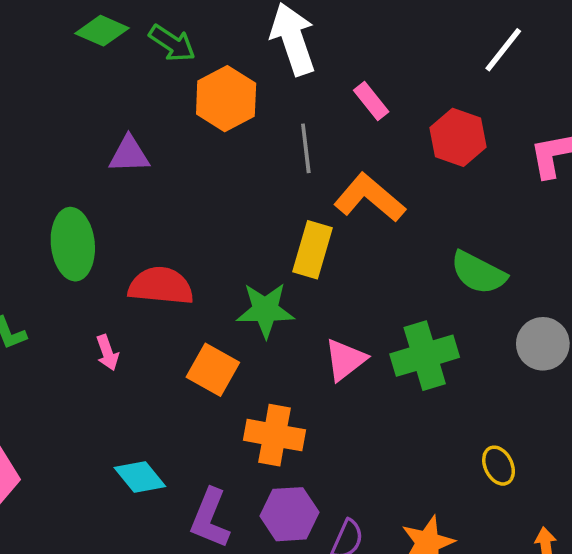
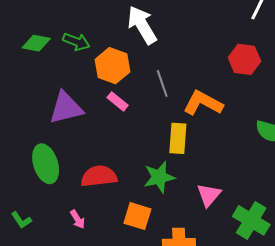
pink rectangle: (371, 101) -> (118, 101), moved
purple triangle: (129, 154) -> (66, 108), size x1.5
green cross: (425, 356) -> (251, 220), moved, turned -30

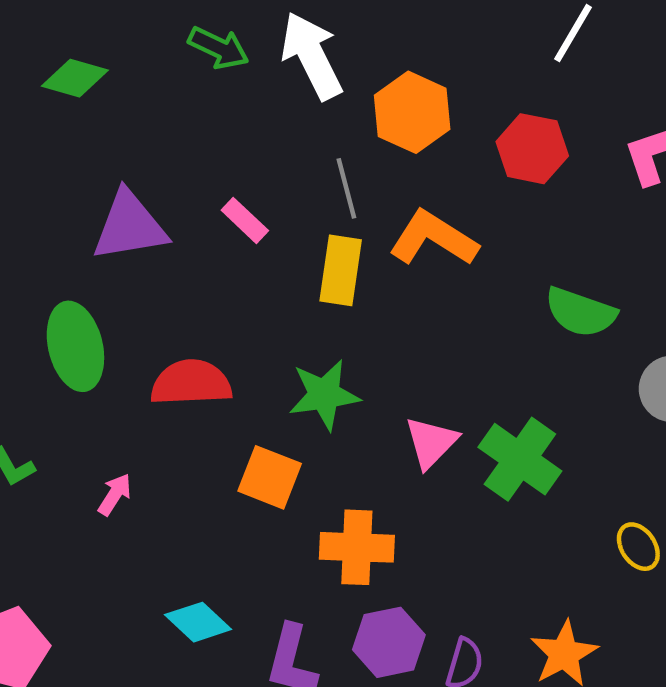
green arrow: (76, 42) -> (219, 48), moved
orange hexagon: (112, 66) -> (412, 112), moved
yellow rectangle: (178, 138) -> (341, 270), moved
pink arrow: (77, 219) -> (115, 494), moved, turned -120
green cross: (251, 220) -> (520, 459), moved

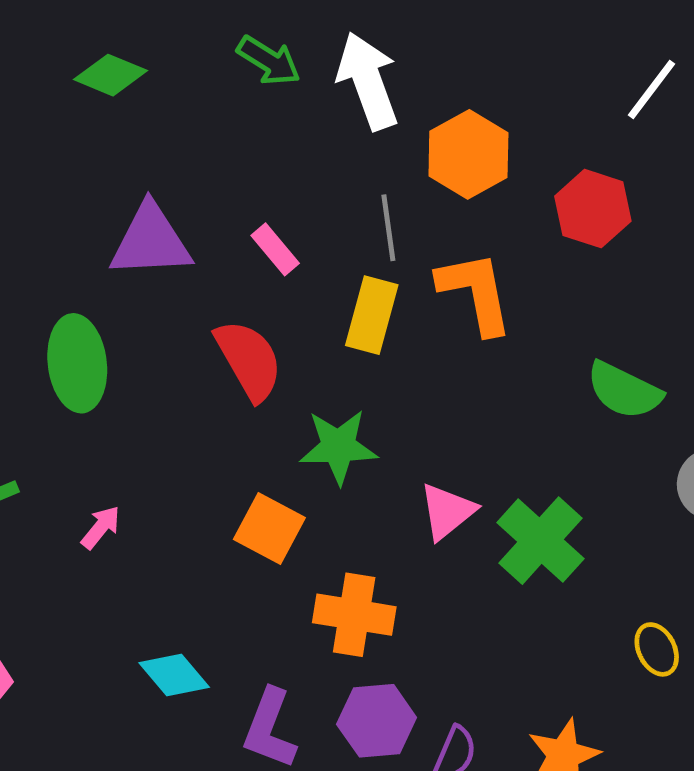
orange L-shape: (433, 238) -> (475, 293), turned 40
red semicircle: (191, 383) -> (249, 360), moved, turned 56

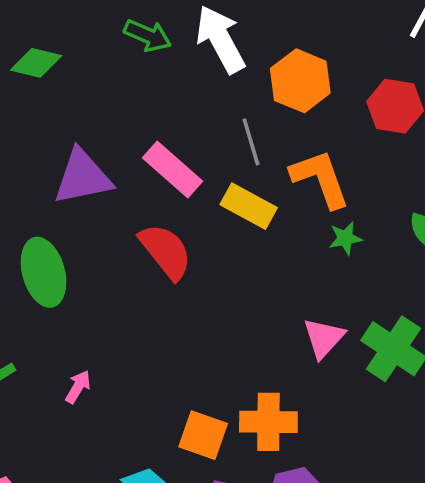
pink rectangle: (275, 249) -> (172, 170), size x1.6
yellow rectangle: (372, 315) -> (249, 206), turned -68
green star: (338, 447) -> (345, 238), moved, size x0.6
orange square: (269, 528) -> (203, 435), moved

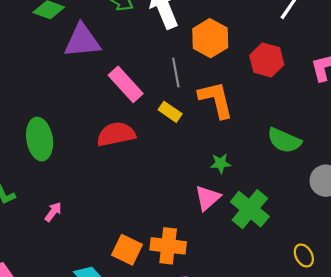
purple triangle: (83, 177) -> (82, 41), moved
yellow rectangle: (249, 206) -> (170, 112), size x0.7
green star: (345, 238) -> (221, 163), moved
red semicircle: (166, 251) -> (116, 134), turned -69

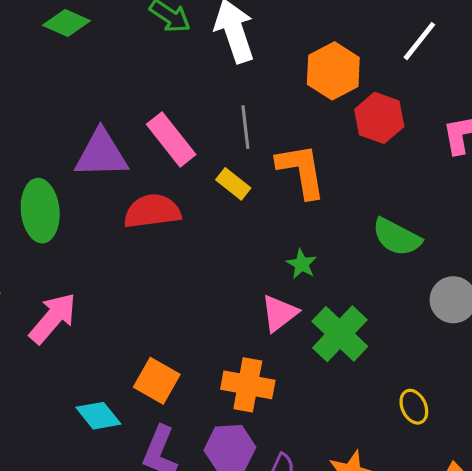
orange hexagon: (210, 38) -> (333, 71), moved
purple triangle: (82, 41) -> (101, 154), moved
green star: (221, 163) -> (302, 264), turned 30
pink arrow: (53, 212) -> (53, 318), size x1.8
orange cross: (168, 246) -> (248, 385), moved

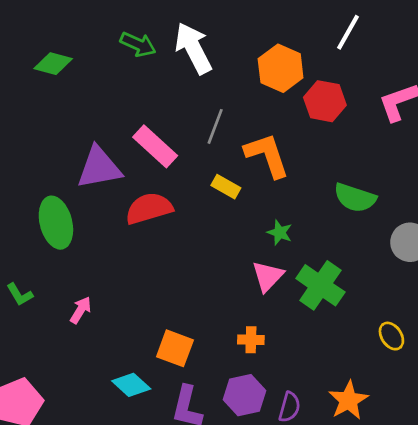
gray line: (245, 127) -> (215, 126), turned 36
yellow rectangle: (233, 184) -> (226, 187), moved
pink arrow: (53, 318) -> (81, 310), size x0.6
orange cross: (248, 385) -> (251, 340), size x0.6

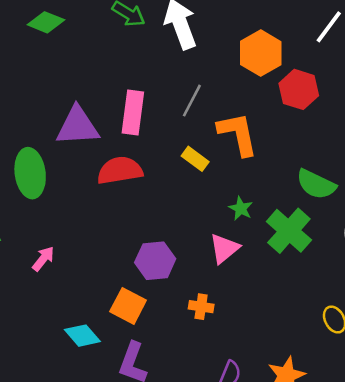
pink rectangle: (155, 146) -> (133, 113), turned 48
green cross: (320, 285) -> (289, 231), moved
purple hexagon: (244, 395) -> (155, 261), moved

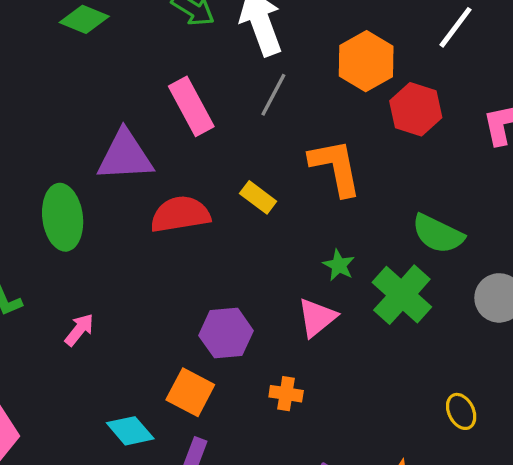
gray line: (192, 101) -> (273, 95), moved
pink rectangle: (133, 113) -> (191, 106), moved, turned -36
yellow rectangle: (195, 159) -> (258, 197), moved

